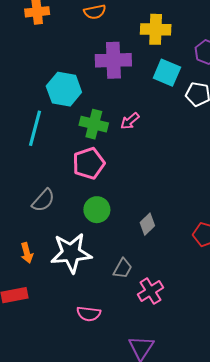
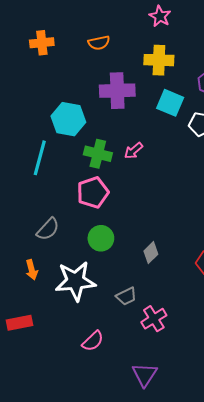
orange arrow: (27, 253) -> (32, 270), moved
gray trapezoid: (123, 268) -> (126, 296), turned 35
pink semicircle: (89, 314) -> (93, 341), turned -50

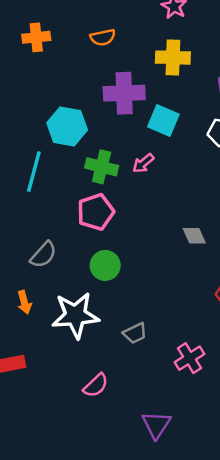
cyan square: (170, 103) -> (163, 120), moved
gray diamond: (151, 253) -> (194, 236), moved, turned -70
pink cross: (154, 319) -> (190, 358), moved

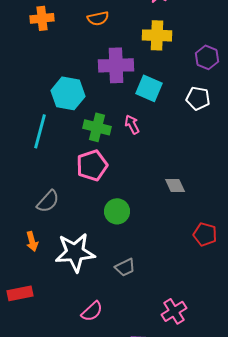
pink arrow: (143, 163) -> (132, 124), turned 102
green circle: (105, 265) -> (117, 211), moved
pink cross: (190, 358) -> (174, 311), moved

